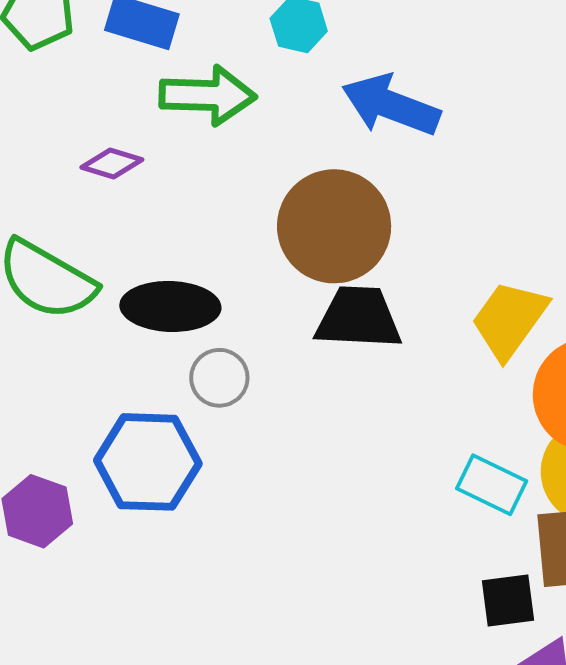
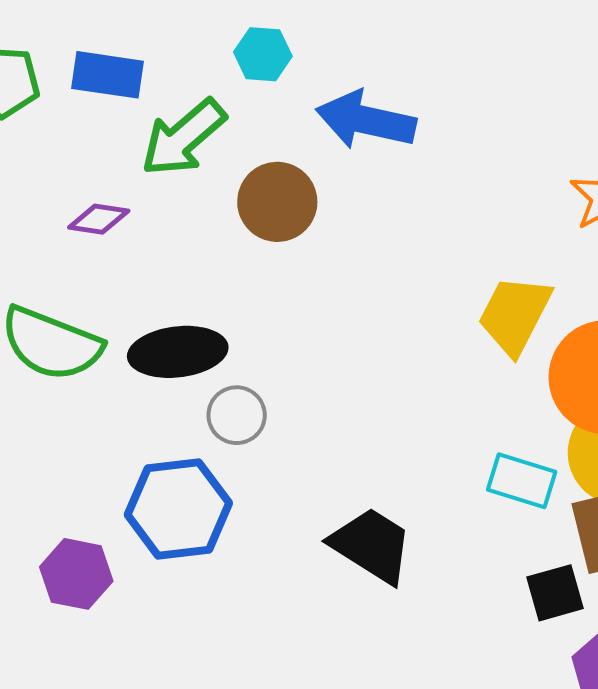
green arrow: (208, 95) -> (183, 138), turned 146
brown circle: (334, 226) -> (277, 202), moved, size x0.7
black trapezoid: (358, 318) -> (372, 545), moved, turned 38

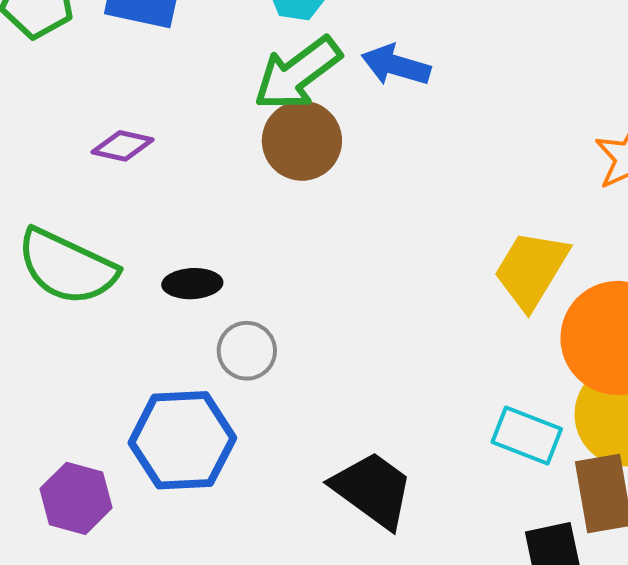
blue arrow: (366, 120) -> (396, 65), size x0.7
green arrow: (183, 138) -> (298, 73), moved
black ellipse: (178, 352) -> (192, 284), size x0.6

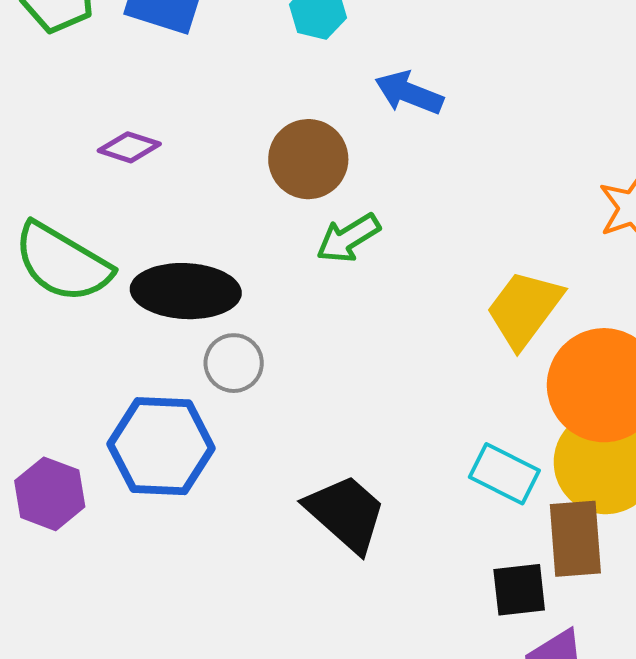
green arrow: (298, 73) -> (348, 238), moved, size x0.7
black ellipse: (192, 284) -> (186, 291), size x1.8

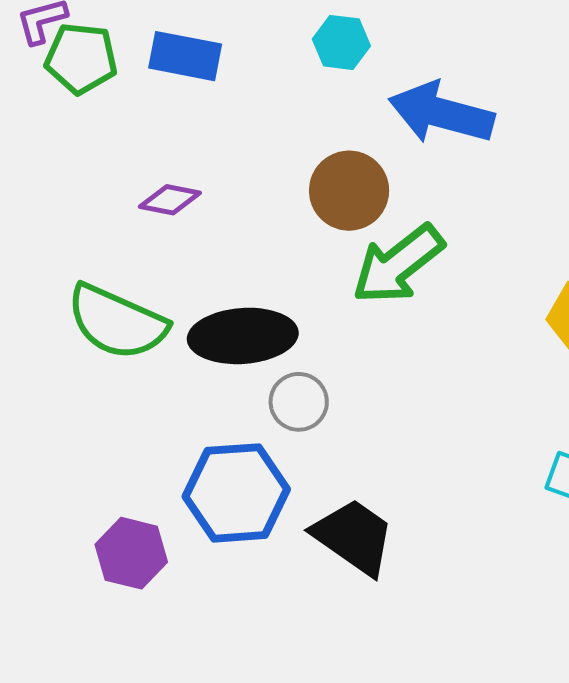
blue arrow: (409, 93) -> (441, 113), size x1.5
green arrow: (348, 238) -> (398, 264), size x1.5
black trapezoid: (346, 513) -> (354, 537), moved

